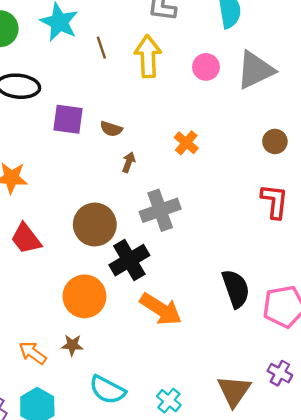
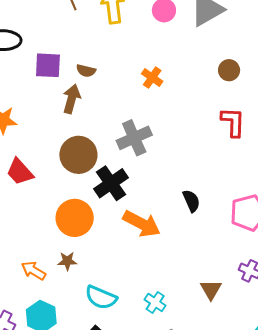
brown arrow: (129, 162) -> (72, 99), moved, size x1.6
black semicircle: (236, 289) -> (191, 201), moved, size x0.7
brown triangle: (234, 391) -> (211, 290), size x0.7

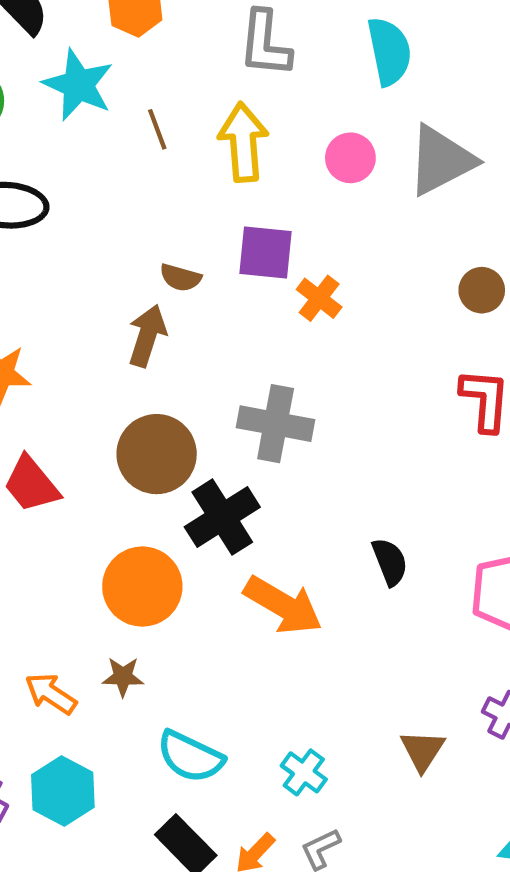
purple square: (48, 65) -> (266, 253), moved
gray cross: (134, 138) -> (276, 424), turned 32

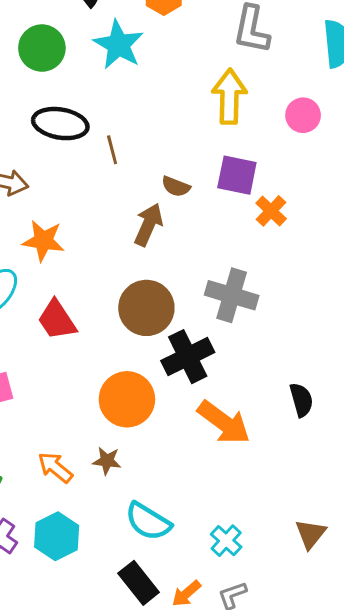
brown line: (157, 129) -> (112, 150), moved

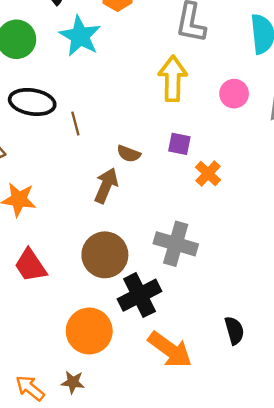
purple square: (237, 175) -> (179, 144), size x0.7

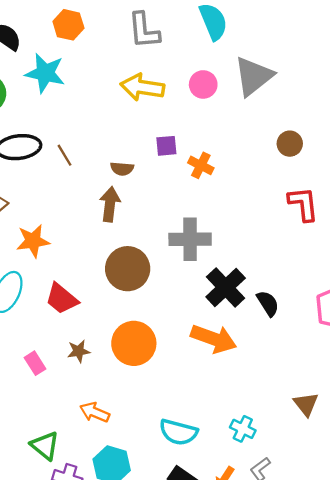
yellow arrow: (173, 79) -> (142, 87), turned -66
black cross: (140, 295) -> (226, 287), moved
brown star: (73, 382) -> (79, 351), moved

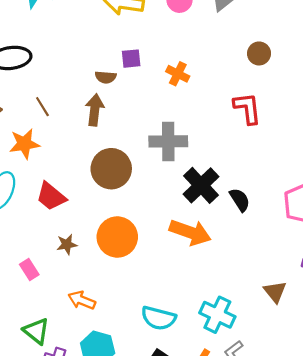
purple square: (166, 146) -> (131, 59), moved
brown line: (65, 155) -> (42, 107), moved
red L-shape: (303, 204) -> (247, 108), moved
pink rectangle: (35, 363) -> (29, 269), moved
cyan cross: (243, 429) -> (217, 315), size x1.5

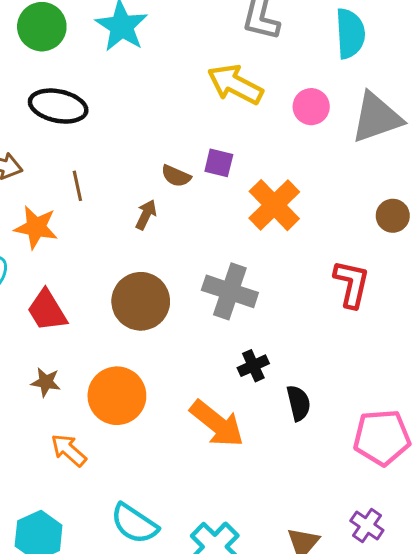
orange cross: (178, 74) -> (274, 205), size x1.6
brown arrow: (95, 110) -> (146, 215), size x0.7
black cross: (201, 185) -> (253, 366), size x0.6
orange arrow: (82, 300) -> (69, 450), moved

